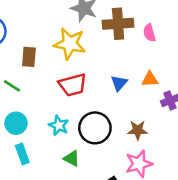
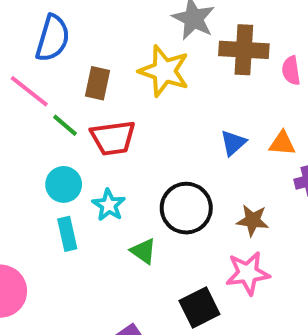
red trapezoid: (73, 85) -> (113, 138), moved
cyan star: (59, 125) -> (109, 205), moved

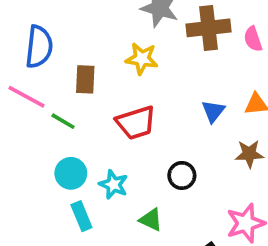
yellow star: (164, 71) -> (142, 59), size x0.7
red trapezoid: (113, 138) -> (136, 123), moved
black circle: (186, 208) -> (182, 175), size x0.6
brown star: (253, 220) -> (249, 154), moved

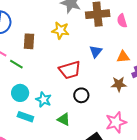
blue triangle: (213, 111) -> (96, 51), moved
red trapezoid: (136, 123) -> (70, 70), moved
cyan rectangle: (81, 216) -> (25, 117), turned -49

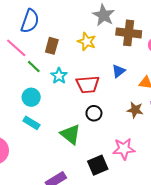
cyan star: (44, 100) -> (59, 76), moved
green triangle: (64, 119) -> (70, 134), size x1.5

